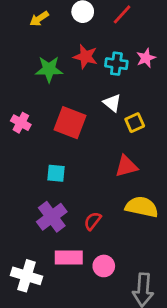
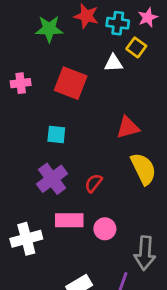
white triangle: (112, 103) -> (113, 63), turned -42
pink cross: (21, 123) -> (21, 83), turned -36
yellow square: (135, 123) -> (136, 47), moved, turned -30
yellow semicircle: (142, 207) -> (143, 169), turned 52
white cross: (26, 276) -> (26, 239), turned -32

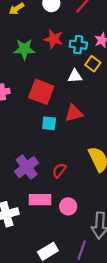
red triangle: (128, 127) -> (74, 113), moved
cyan square: (56, 135) -> (49, 123), moved

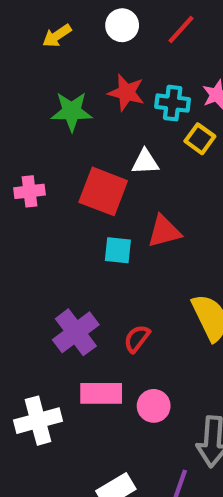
white triangle: (75, 76) -> (145, 162), moved

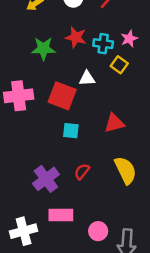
pink cross: (30, 191) -> (19, 96), size x1.6
red triangle: (164, 231) -> (114, 123), moved
red semicircle: (137, 339) -> (82, 172), moved
pink circle: (154, 406) -> (98, 231), moved

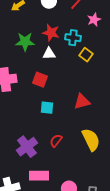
pink star: (129, 39) -> (94, 20), moved
white triangle: (87, 78) -> (49, 54), moved
red square: (62, 96) -> (40, 80), size x0.7

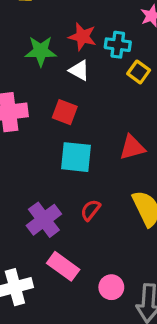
white triangle: (49, 54) -> (79, 70), turned 32
cyan square: (47, 108) -> (76, 157), size x1.5
pink rectangle: (39, 176) -> (63, 266), turned 36

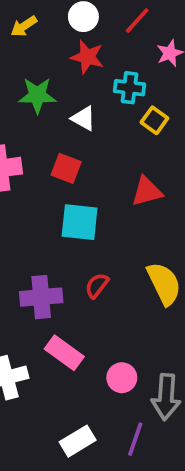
red star: (82, 37) -> (87, 57), moved
red triangle: (132, 147) -> (147, 191), moved
purple cross: (44, 220) -> (41, 297), turned 32

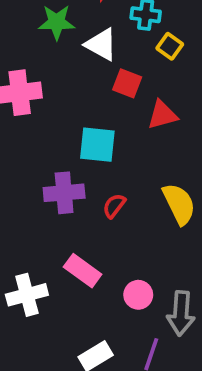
white triangle: (83, 118) -> (101, 44), size x1.4
red square: (66, 168) -> (127, 83), moved
purple cross: (41, 297) -> (64, 193), moved

